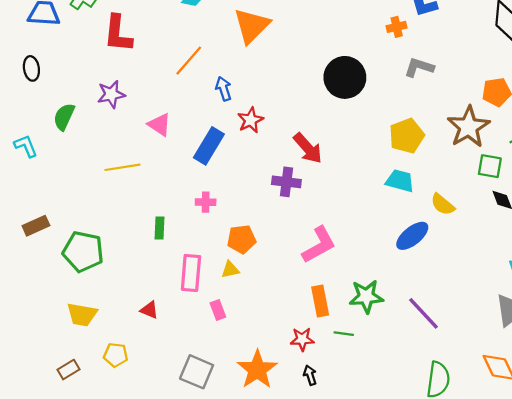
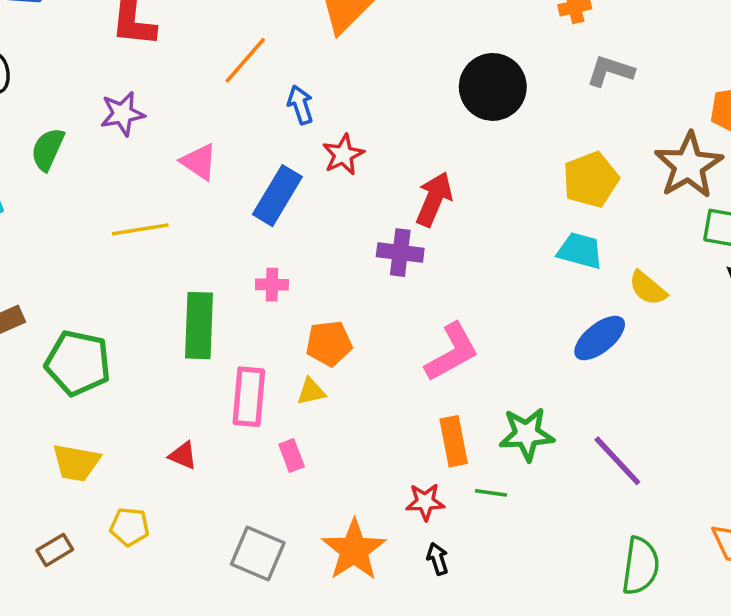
red arrow: (308, 148) -> (434, 199), turned -116
green rectangle: (160, 228) -> (199, 326), size x1.8

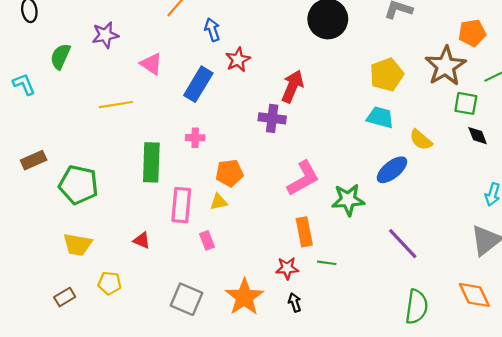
green star: (527, 434) -> (348, 200), moved

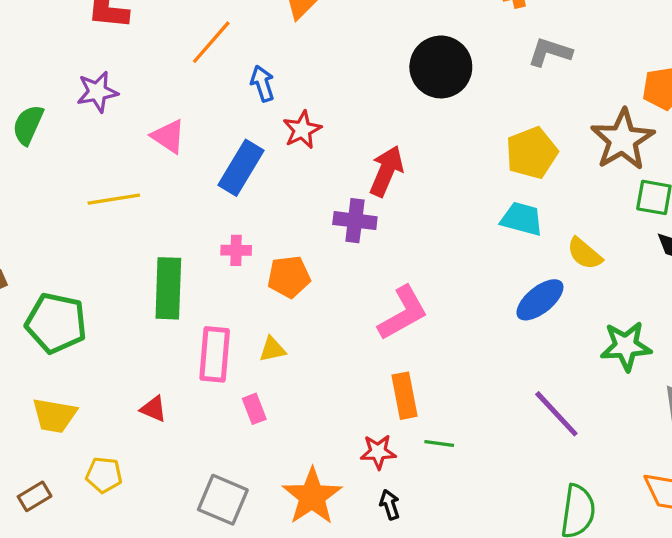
orange pentagon: (229, 173) -> (289, 277), moved
green star: (348, 200) -> (626, 346), moved

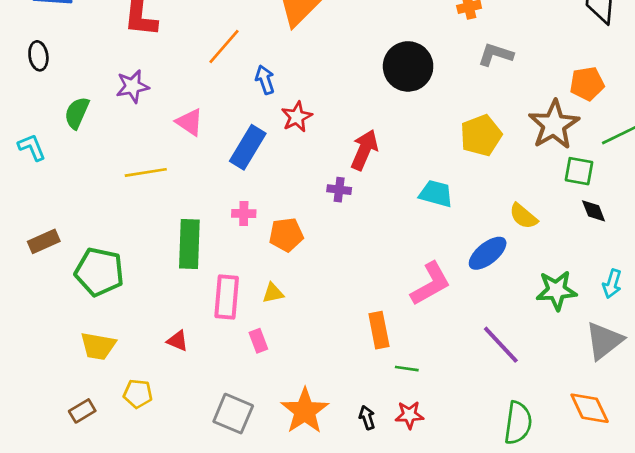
cyan trapezoid: (522, 219) -> (436, 194), moved
purple cross: (355, 221) -> (339, 190), size x0.7
pink L-shape: (403, 313) -> (431, 284), moved
red star: (378, 452) -> (409, 415), moved

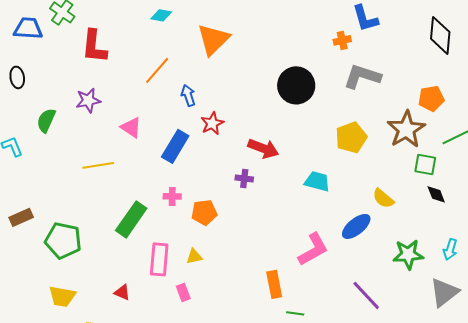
gray L-shape: (496, 55) -> (362, 76), size x1.4
red arrow: (364, 150) -> (263, 148), turned 88
green rectangle: (189, 244) -> (131, 219), turned 33

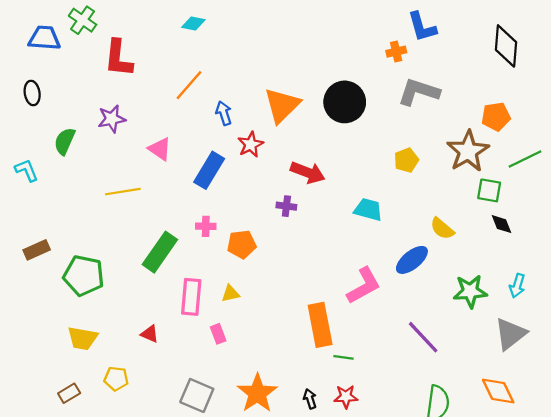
orange triangle: (213, 39) -> (282, 105), moved
yellow pentagon: (351, 137) -> (406, 160), size x0.7
orange rectangle: (274, 284) -> (320, 325), size x1.4

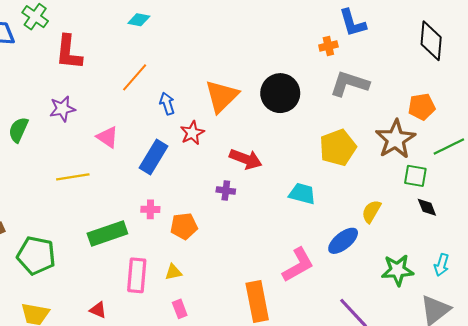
yellow pentagon: (406, 160) -> (338, 148), size x1.6
yellow semicircle: (442, 229) -> (371, 211), turned 80
green rectangle: (160, 252) -> (107, 233), turned 36
pink rectangle: (218, 334) -> (180, 309), moved

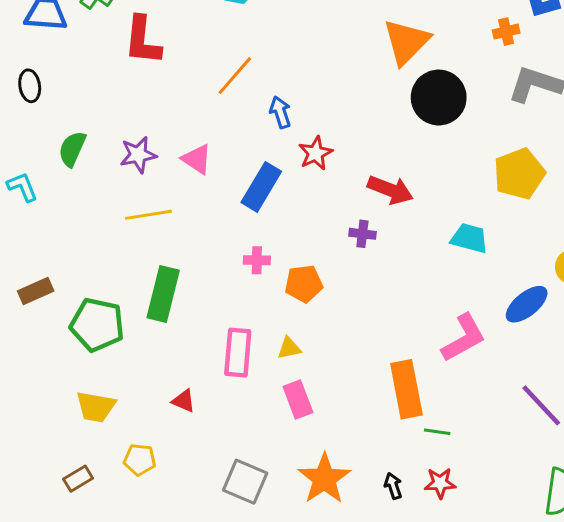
orange triangle: (222, 96) -> (406, 42), moved
purple star: (62, 109) -> (138, 155), moved
green rectangle: (107, 233) -> (163, 294), moved, turned -57
pink rectangle: (180, 309) -> (298, 399), size x1.4

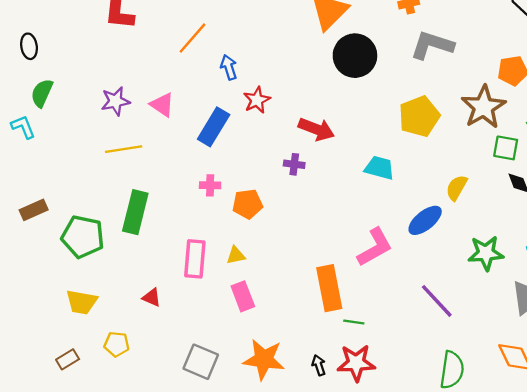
green semicircle: (72, 149) -> (42, 93), moved
orange star: (324, 479) -> (264, 359), turned -30
red star: (440, 483) -> (356, 363), size x1.5

